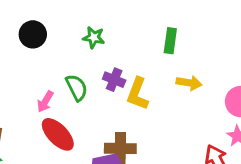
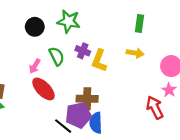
black circle: (33, 34) -> (35, 27), moved
green star: (94, 38) -> (69, 21), size x1.5
green rectangle: (170, 41) -> (139, 24), moved

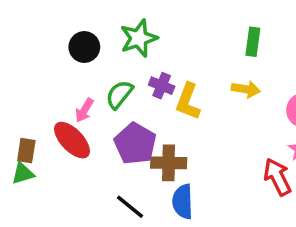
green star: (69, 21) -> (139, 38), turned -30
green semicircle: (57, 56) -> (119, 94), turned -114
red ellipse: (43, 89) -> (72, 140), moved
purple pentagon: (78, 115) -> (135, 144), moved, turned -30

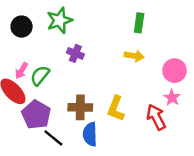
green semicircle: (119, 94) -> (40, 75), moved
yellow L-shape: (188, 101) -> (116, 109), moved
purple pentagon: (135, 144) -> (36, 115), moved

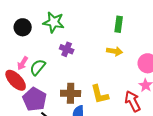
green star: (59, 20) -> (54, 22), turned 30
yellow L-shape: (116, 109) -> (100, 94), turned -35

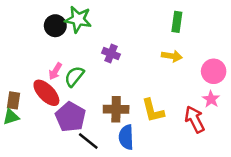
green star: (54, 22) -> (78, 19), moved

